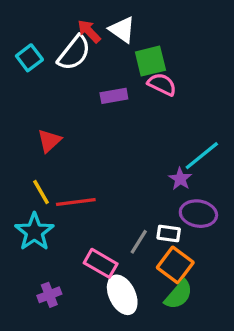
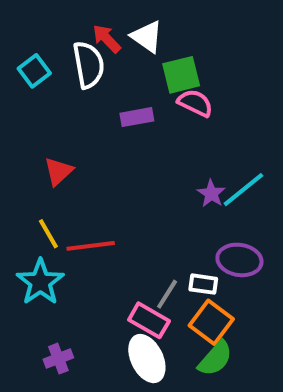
white semicircle: (74, 53) -> (89, 65), turned -48
purple star: (180, 179) -> (211, 194), moved
pink rectangle: (101, 263) -> (149, 320), moved

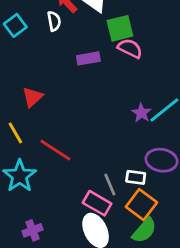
white semicircle: (89, 65) -> (54, 21), size x0.6
yellow line: (48, 234) -> (15, 133), moved
red line: (91, 246) -> (55, 150), turned 40
gray line: (167, 294) -> (110, 185), turned -55

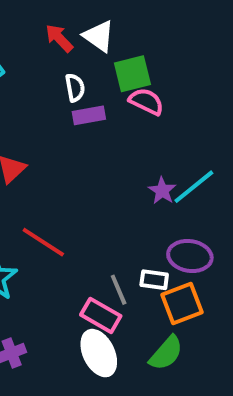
white semicircle: (54, 21) -> (75, 88), moved
orange square: (141, 205) -> (182, 304), moved, turned 32

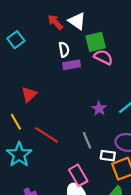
purple star: (162, 191) -> (99, 109), moved
gray line: (119, 290) -> (87, 140), moved
pink rectangle: (101, 315) -> (78, 175), turned 30

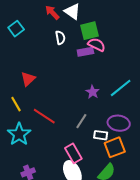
purple rectangle: (72, 65) -> (85, 52), moved
gray line: (87, 140) -> (81, 121), turned 56

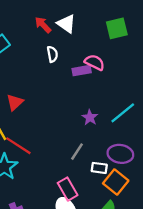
green square: (90, 31) -> (117, 28), moved
red line: (44, 116) -> (18, 146), moved
orange square: (115, 147) -> (116, 182), turned -30

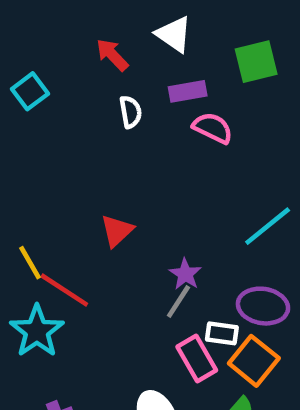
white triangle: (66, 24) -> (174, 34), moved
purple rectangle: (82, 71) -> (188, 91), moved
red triangle: (15, 102) -> (117, 231), moved
purple star: (90, 118) -> (185, 274), moved
pink rectangle: (68, 189) -> (197, 359), moved

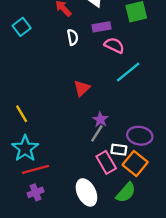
cyan line: (268, 226) -> (128, 72), moved
red triangle: (117, 231) -> (82, 88), moved
red line: (64, 290) -> (36, 169), moved, turned -48

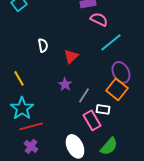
white semicircle: (73, 37) -> (43, 45), moved
purple star: (100, 119) -> (65, 84), moved
purple ellipse: (140, 136) -> (121, 72), moved, turned 55
orange square: (135, 164) -> (117, 89), moved
purple cross: (36, 192) -> (31, 146), turned -32

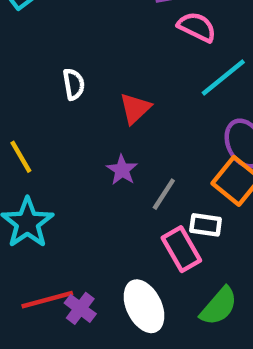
red line: (31, 126) -> (47, 300), moved
purple cross: (31, 146) -> (80, 308), moved

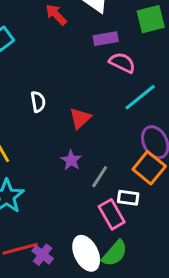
green semicircle: (219, 306) -> (115, 253), moved

